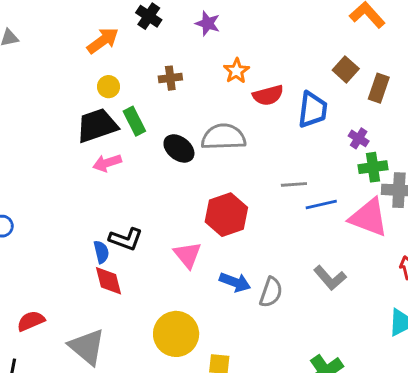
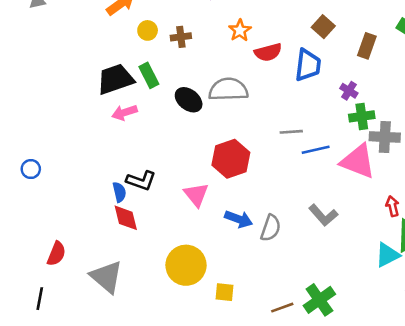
brown square: (346, 69) -> (323, 27), moved
yellow circle: (109, 87) -> (148, 30), moved
red semicircle: (31, 321) -> (56, 254), turned 135

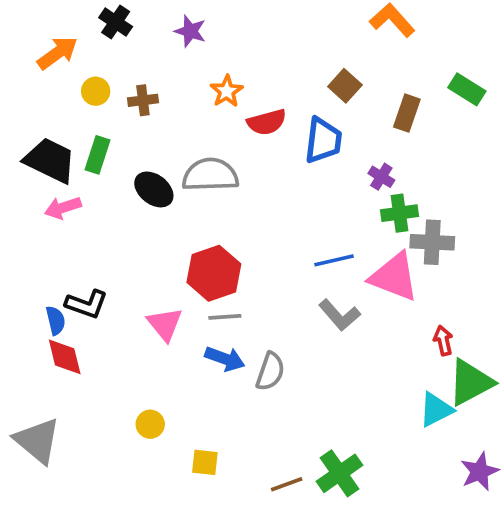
green rectangle: (149, 75) -> (97, 155), turned 45
black trapezoid: (115, 79) -> (50, 160), turned 45
gray line: (291, 132) -> (225, 317), moved
gray L-shape: (323, 215) -> (339, 315), moved
yellow circle: (186, 265) -> (150, 424), size x0.5

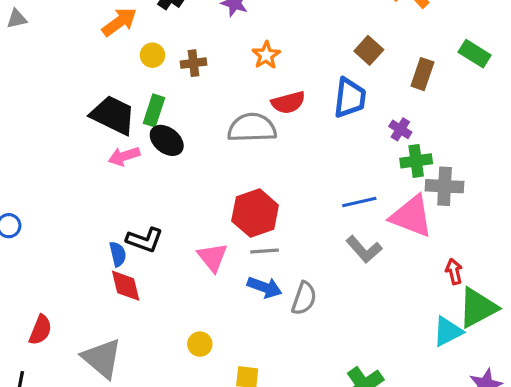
red semicircle: (267, 122) -> (288, 103), moved
black ellipse: (154, 189) -> (167, 140), moved

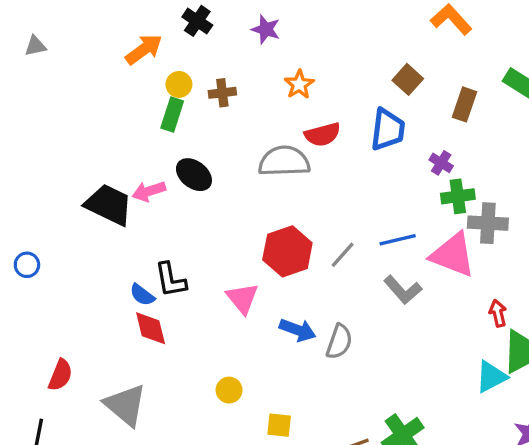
green rectangle: (154, 110) -> (172, 114), moved
black trapezoid: (113, 115) -> (109, 205), moved
black L-shape: (145, 240) -> (171, 280), turned 60
gray line: (265, 251) -> (343, 255), moved, turned -44
blue semicircle: (118, 254) -> (142, 295), turned 140

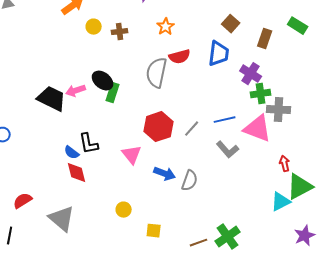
green rectangle: (172, 114) -> (113, 93), moved
gray semicircle: (284, 161) -> (157, 73), turned -76
purple cross: (441, 163) -> (251, 74), size x1.5
red semicircle: (60, 375) -> (23, 201), turned -144

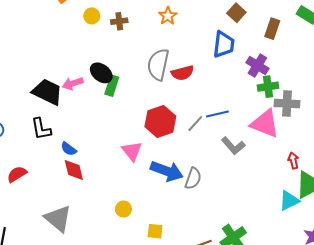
red semicircle: (180, 57) -> (183, 73), moved
blue line: (225, 120) -> (217, 114), moved
black L-shape: (89, 144) -> (41, 129), moved
blue arrow: (165, 174) -> (167, 171), size x1.4
red semicircle: (23, 201) -> (17, 174), moved

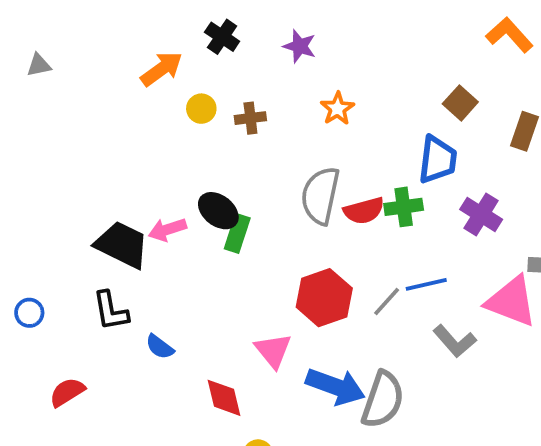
purple cross: (257, 66) -> (481, 214), moved
green cross: (268, 87) -> (404, 207), moved
red diamond: (74, 170) -> (224, 398), moved
gray semicircle: (193, 178) -> (383, 400), size x1.4

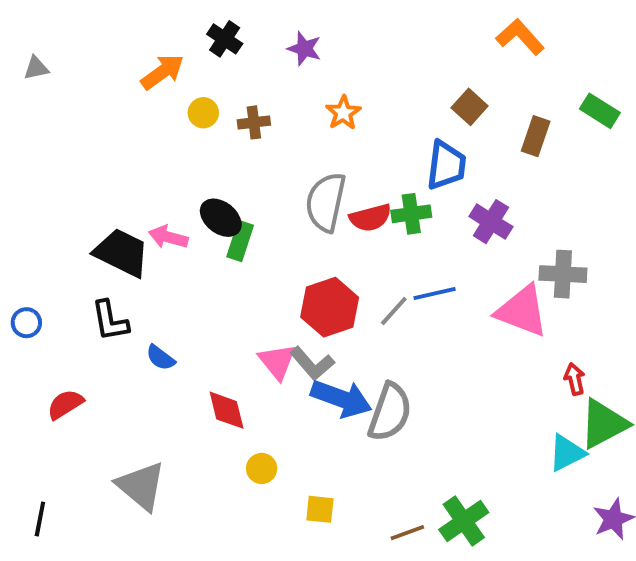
pink arrow: (167, 230) -> (168, 237), turned 33
gray L-shape: (455, 341) -> (312, 364), moved

